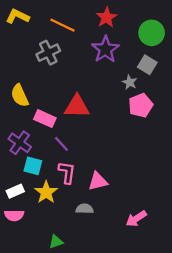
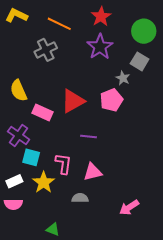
pink pentagon: (141, 105) -> (111, 100), moved
red triangle: (77, 107) -> (73, 101), turned -30
purple line: (61, 144) -> (88, 136), moved, turned -42
green triangle: (56, 242) -> (53, 229), turned 40

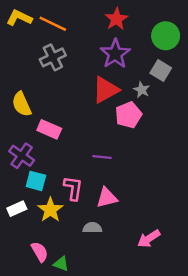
orange line: (59, 24) -> (53, 24), moved
red triangle: (73, 101) -> (106, 90), moved
pink semicircle: (13, 204) -> (40, 252), moved, turned -120

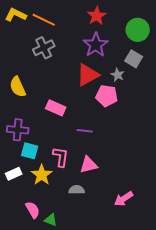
pink pentagon: (128, 115) -> (107, 96), turned 30
pink rectangle: (49, 129) -> (56, 108), moved
purple cross: (22, 156) -> (18, 130), turned -30

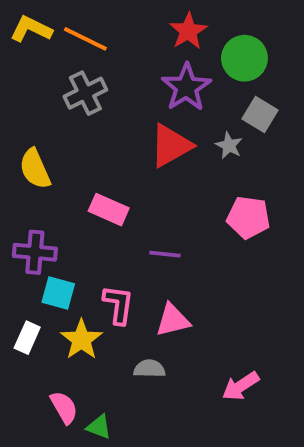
green circle: (138, 30) -> (244, 58), moved
pink pentagon: (107, 96) -> (248, 217), moved
white rectangle: (14, 174) -> (27, 338), turned -42

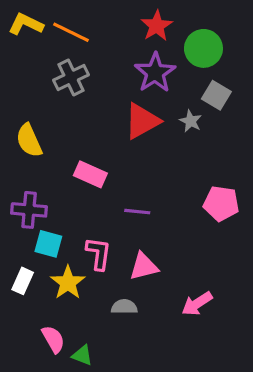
pink pentagon: (248, 217) -> (221, 203), moved
pink arrow: (241, 386) -> (197, 304), moved

